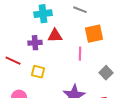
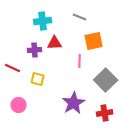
gray square: (106, 73) -> (106, 80), size x1.6

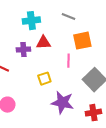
yellow square: (38, 79) -> (44, 79), moved, turned -32
purple star: (74, 103) -> (62, 103), turned -30

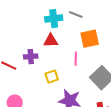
cyan cross: (31, 21) -> (54, 19), moved
purple cross: (23, 50) -> (31, 57), moved

